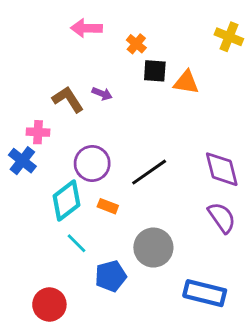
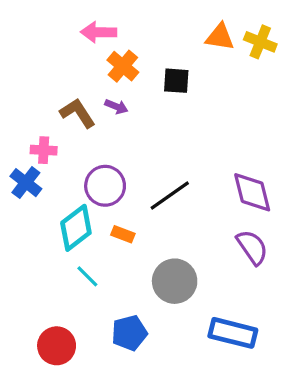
orange cross: (136, 44) -> (123, 66), moved, size x1.4
orange triangle: (186, 82) -> (220, 37), moved
blue pentagon: (111, 276) -> (129, 333), moved

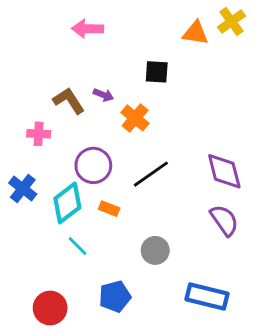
yellow cross: (260, 42) -> (232, 21), moved, turned 32
orange cross: (123, 66) -> (135, 118), moved
blue cross: (26, 183) -> (23, 188), moved
gray circle: (175, 281) -> (155, 250), size x0.7

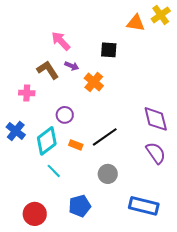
pink arrow: (88, 29) -> (61, 41), moved, turned 45
purple circle: (93, 165) -> (65, 115), size x0.7
black line: (151, 174) -> (105, 137), moved

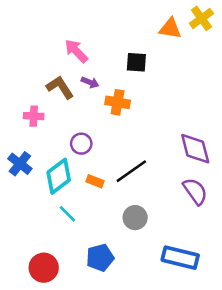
orange cross: (94, 82) -> (118, 102), turned -30

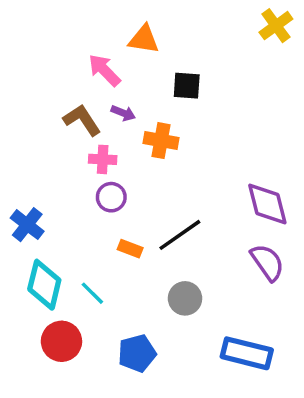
orange triangle: (170, 28) -> (144, 39), moved
pink cross: (34, 116) -> (103, 159), moved
cyan diamond: (59, 176) -> (44, 285), moved, turned -39
red circle: (44, 268) -> (61, 341), moved

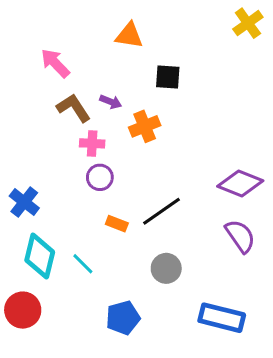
pink arrow: (104, 70) -> (55, 63), moved
orange cross: (161, 141) -> (145, 126), turned -32
purple diamond: (267, 204) -> (240, 184), turned -54
red circle: (61, 341) -> (23, 310), moved

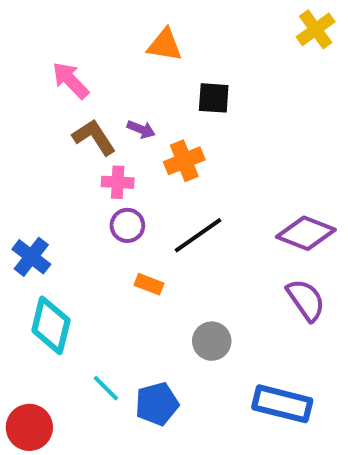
black line: (162, 211) -> (198, 235), moved
cyan line: (83, 264) -> (106, 388), moved
red circle: (23, 310) -> (29, 427), moved

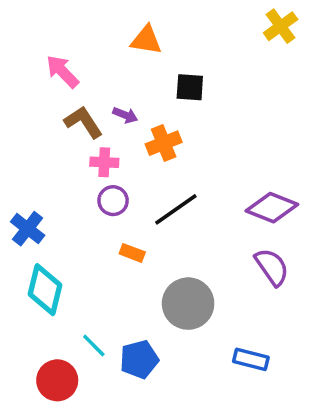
gray circle: (212, 341) -> (188, 304), size x1.5
blue rectangle: (282, 404) -> (251, 359), size x0.7
red circle: (29, 427) -> (57, 380), moved

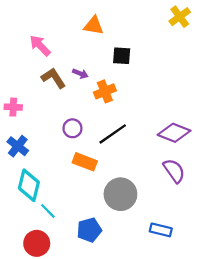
pink cross: (104, 162) -> (13, 107), moved
orange rectangle: (132, 253) -> (85, 162), size x1.5
cyan line: (94, 345) -> (48, 211), moved

